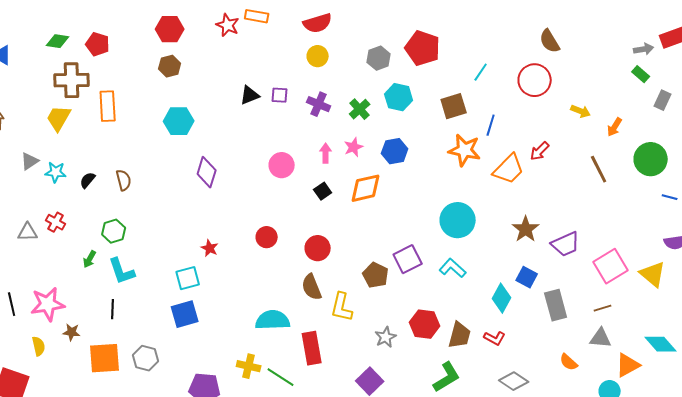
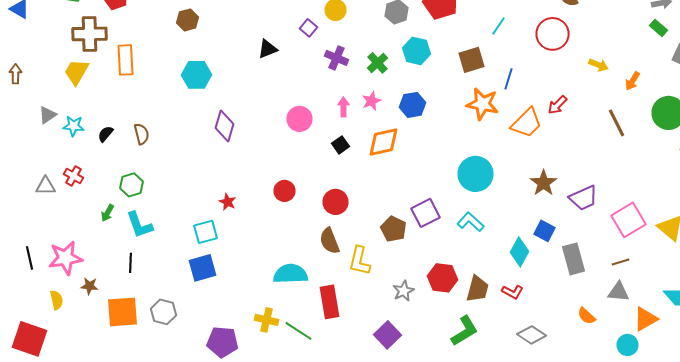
purple square: (280, 95) -> (308, 28), moved, turned 36

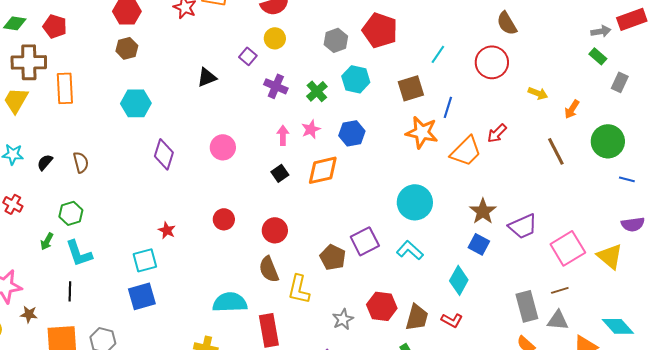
pink circle: (300, 119) -> (223, 147), moved
blue square: (544, 231) -> (479, 244), moved
gray rectangle: (574, 259) -> (527, 306), moved

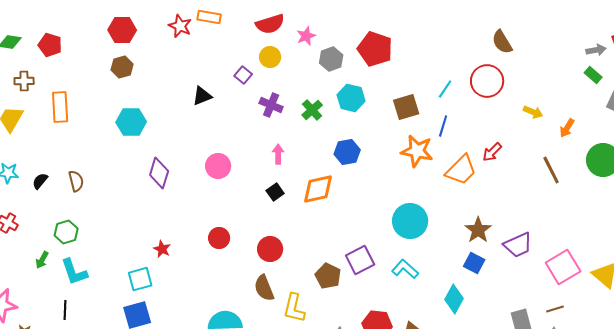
cyan line: (438, 54) -> (445, 89), moved
brown cross: (29, 62) -> (24, 81), size x0.6
pink star: (311, 129) -> (306, 36), moved

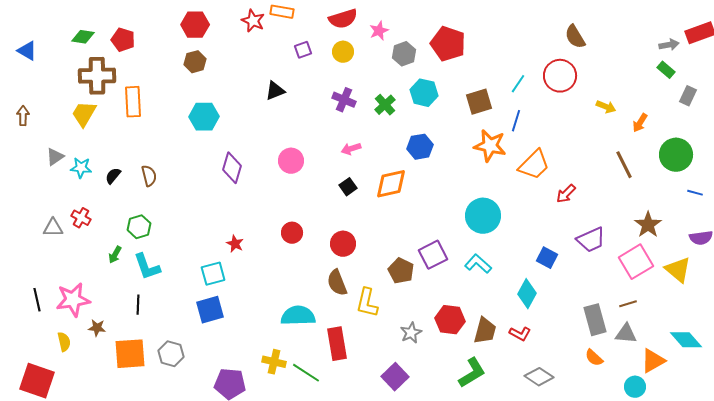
purple square: (243, 75) -> (303, 50), moved, turned 30
brown cross: (24, 81) -> (97, 76), size x1.8
red arrow: (492, 152) -> (566, 194), moved
pink arrow: (278, 154) -> (351, 149), turned -108
brown star: (478, 230) -> (648, 225), moved

